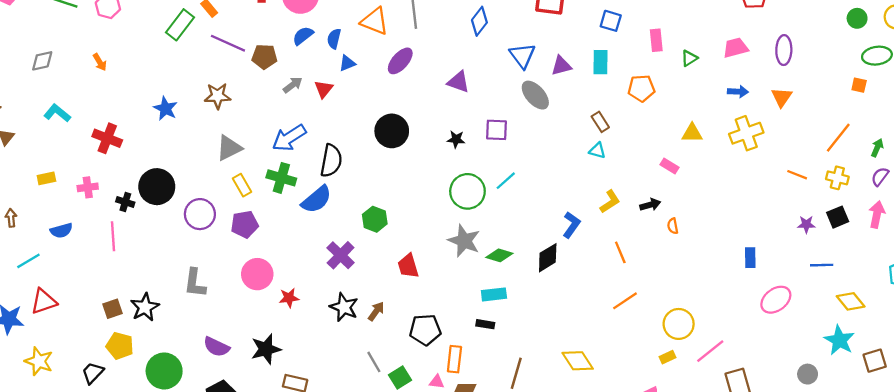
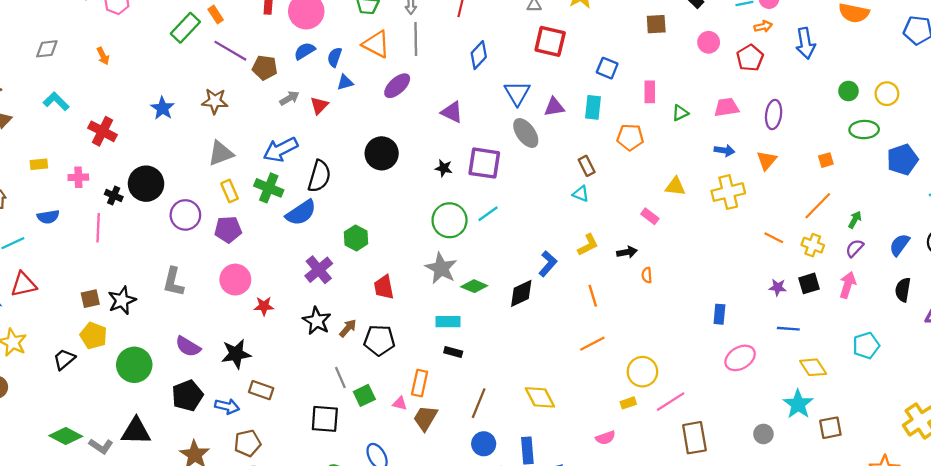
orange square: (859, 85) -> (826, 160), moved, turned -35
purple square: (497, 130) -> (484, 163), size x1.4
cyan rectangle: (494, 294) -> (448, 322), moved
black pentagon: (425, 330) -> (379, 340), moved

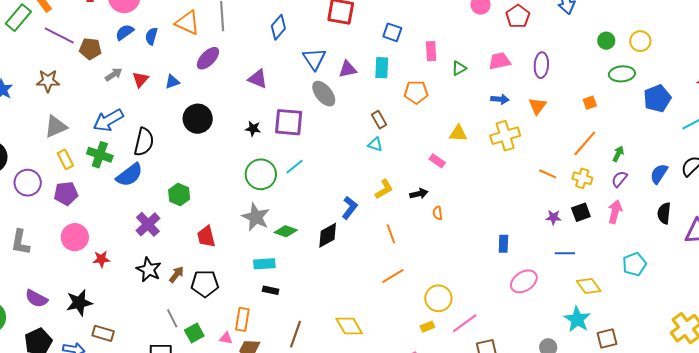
blue triangle: (345, 82) -> (172, 82), moved

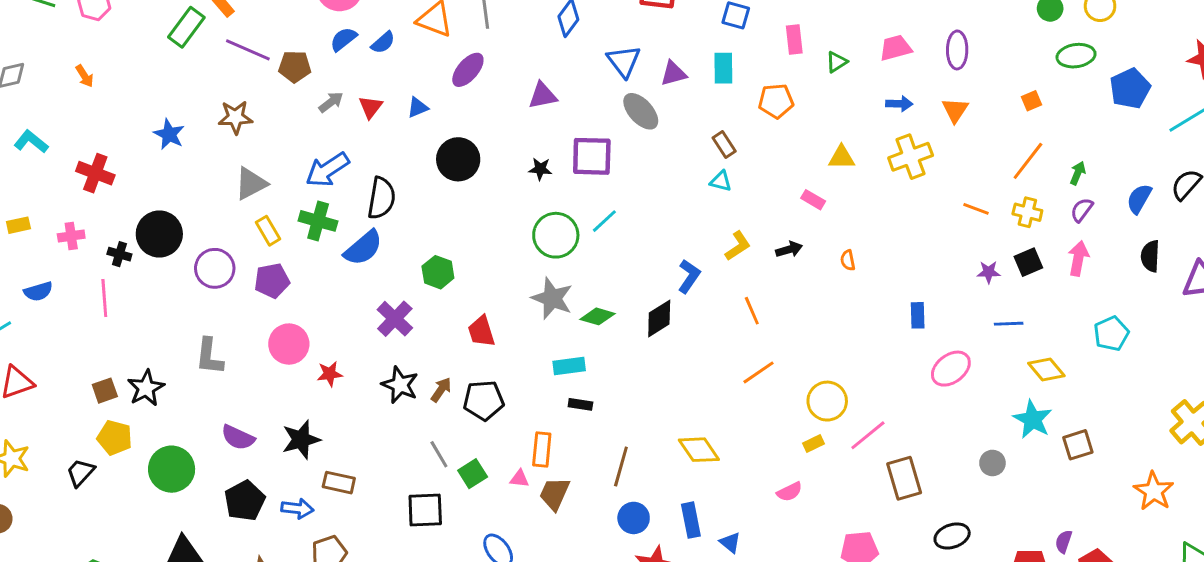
blue semicircle: (151, 36) -> (383, 43), turned -144
purple triangle: (258, 79) -> (543, 96), turned -30
orange semicircle: (438, 213) -> (848, 260), moved

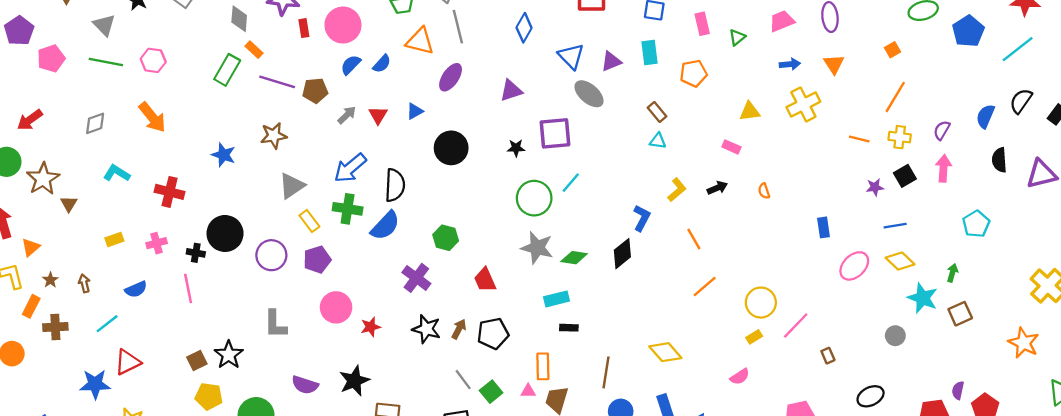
orange arrow: (85, 76) -> (152, 117), size x1.8
green arrow: (1078, 173) -> (952, 273), moved
yellow diamond: (1046, 370) -> (900, 261), moved
brown rectangle: (904, 478) -> (828, 356), size x0.5

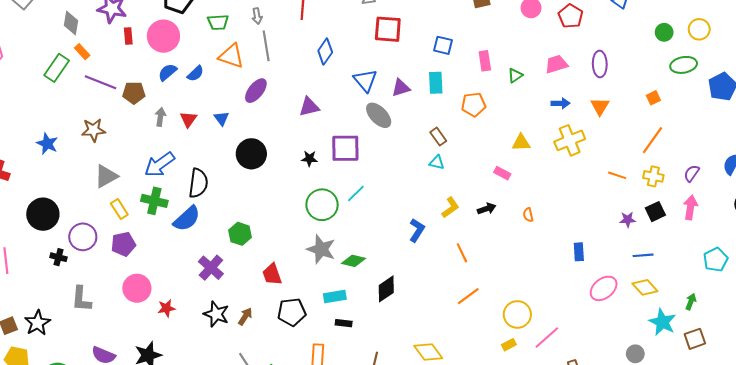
blue triangle: (415, 111) -> (221, 118), turned -42
gray arrow: (347, 115) -> (160, 117), turned -42
black cross: (196, 253) -> (59, 257), moved
black diamond: (622, 254) -> (386, 289), moved
black pentagon: (493, 333) -> (292, 312), moved

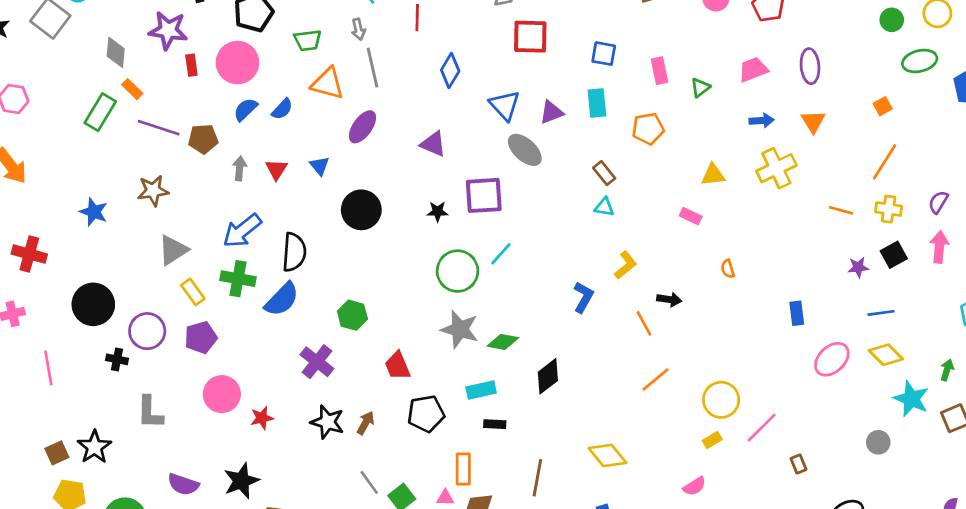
purple triangle: (309, 107) -> (433, 144), turned 40
black arrow: (487, 209) -> (669, 299), moved, turned 30

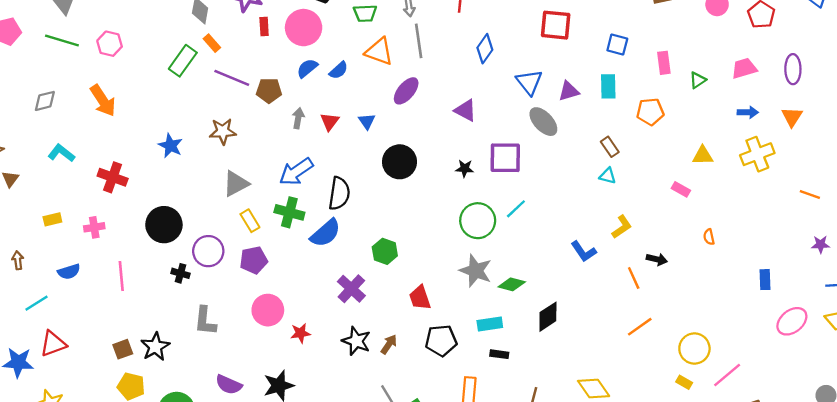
blue L-shape: (583, 297) -> (584, 251), turned 112
yellow rectangle: (712, 440) -> (684, 382), turned 56

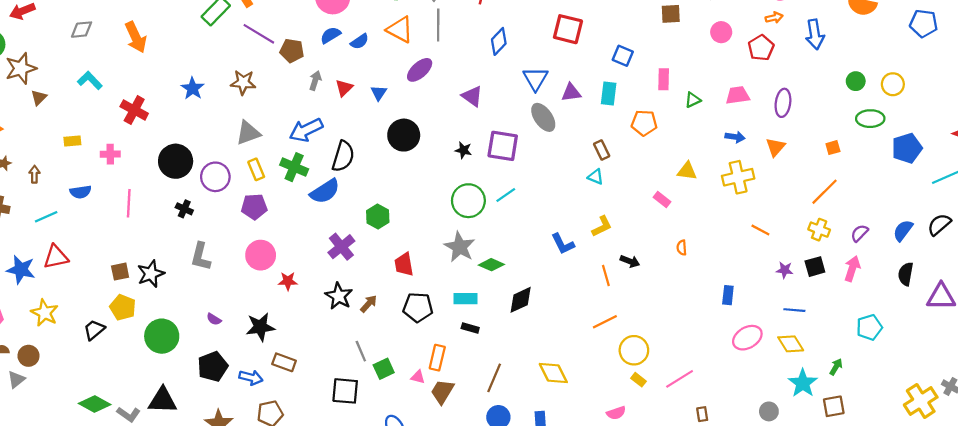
orange line: (810, 195) -> (760, 230), moved
purple circle: (208, 251) -> (215, 177), moved
yellow circle: (694, 349) -> (634, 350), moved
purple semicircle: (229, 385) -> (214, 319), size x0.6

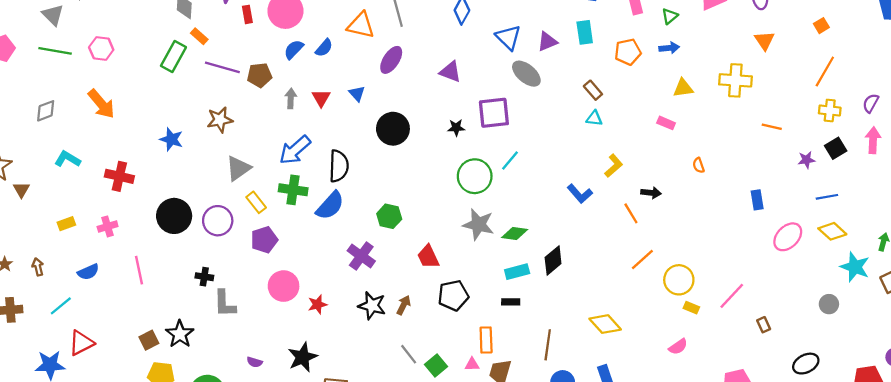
blue arrow: (735, 137) -> (669, 48), moved
yellow cross: (738, 177) -> (735, 80), turned 32
black cross: (184, 209) -> (204, 277), moved
cyan rectangle: (466, 299) -> (517, 272), moved

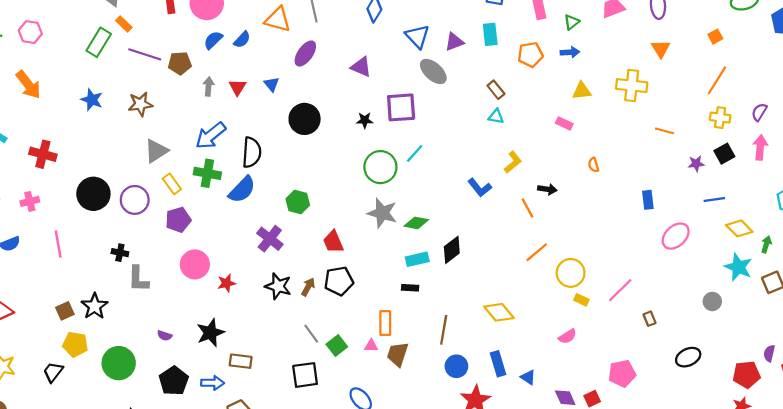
blue star: (171, 139) -> (92, 100), moved
yellow diamond: (832, 231) -> (739, 228), moved
black pentagon: (453, 295) -> (339, 281), moved

